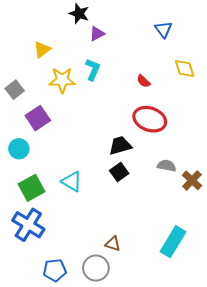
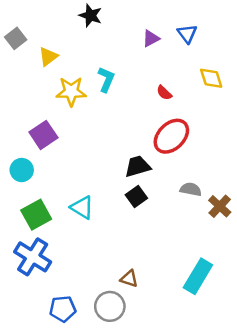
purple triangle: (97, 34) -> (151, 38), moved
gray square: (15, 90) -> (16, 38), moved
red ellipse: (150, 119) -> (171, 136), turned -64

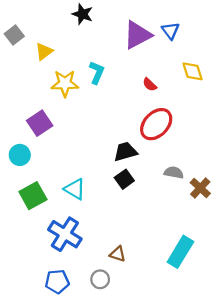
purple triangle: (151, 38) -> (137, 35), size x1.8
blue cross: (33, 257) -> (65, 234), moved
gray circle: (110, 306) -> (100, 279), size x0.7

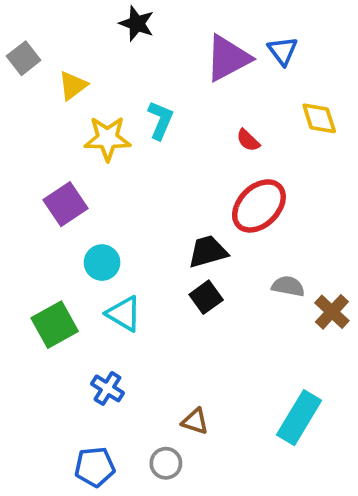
cyan circle: (20, 155) -> (102, 263), moved
blue cross: (65, 234) -> (107, 388), size x0.6

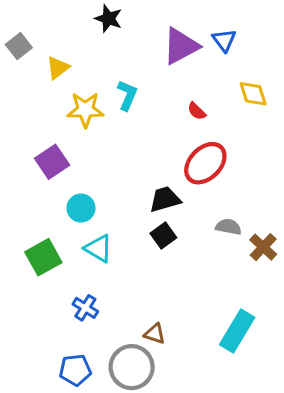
gray circle: (166, 463) -> (132, 367), size x1.8

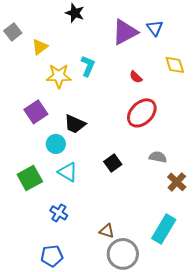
black trapezoid: (165, 199) -> (75, 124), moved, turned -140
brown cross: (263, 247) -> (177, 182), moved
gray circle: (132, 367) -> (123, 254), moved

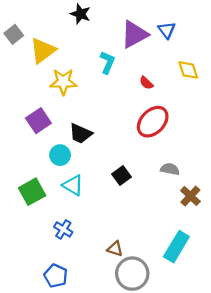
yellow triangle: (40, 47) -> (43, 51), size x1.5
cyan L-shape: (88, 66) -> (107, 62), moved
blue pentagon: (52, 256) -> (56, 276), turned 30

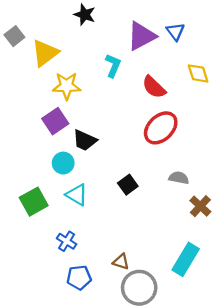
red semicircle: (146, 83) -> (154, 87), size x1.6
purple square: (38, 121) -> (55, 121), moved
blue pentagon: (56, 276) -> (79, 278), moved, turned -30

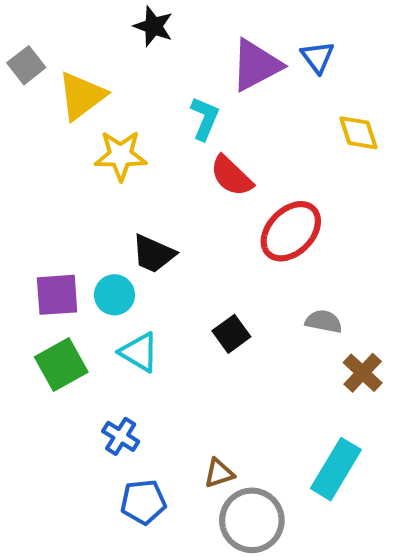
red semicircle: (154, 87) -> (231, 176), moved
purple square: (55, 121) -> (57, 295), moved, turned 30
brown triangle: (121, 262) -> (219, 473), turned -36

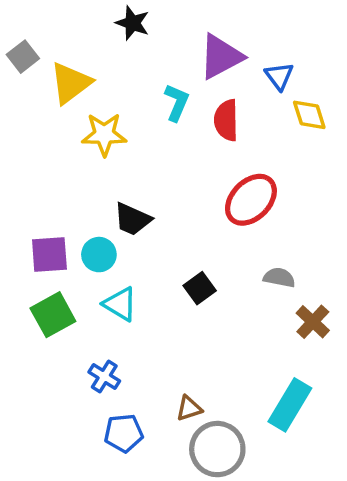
blue triangle: (317, 57) -> (279, 76), moved
red semicircle: (231, 176) -> (226, 120), moved, turned 45

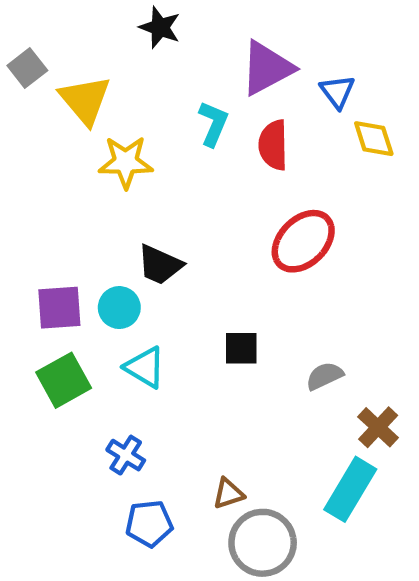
yellow triangle: (71, 83) -> (85, 100), turned -33
gray semicircle: (279, 278) -> (325, 376), moved, turned -36
black square: (200, 288) -> (241, 348), turned 36
brown cross: (313, 322) -> (378, 427), moved

